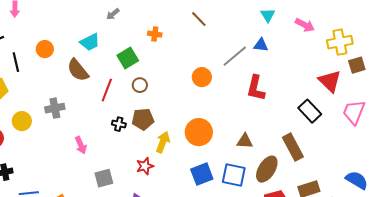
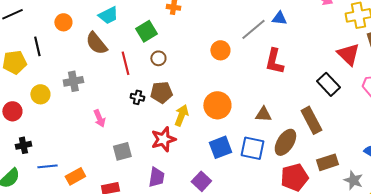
black line: (16, 62) -> (37, 46), moved
red line: (107, 90) -> (125, 63), turned -35
red star: (145, 166) -> (163, 139), size x1.4

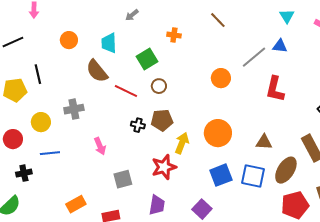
cyan trapezoid: (108, 15) -> (109, 43), turned 115
orange circle: (63, 22) -> (69, 40), moved
red line: (125, 63) -> (126, 91), turned -50
blue line: (47, 166) -> (50, 153), moved

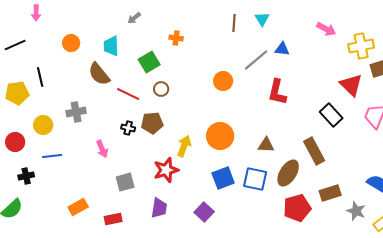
cyan triangle: (287, 16) -> (262, 19), moved
brown line: (218, 20) -> (234, 23), moved, turned 48
brown pentagon: (162, 120) -> (152, 123), moved
black cross: (138, 125) -> (128, 128), moved

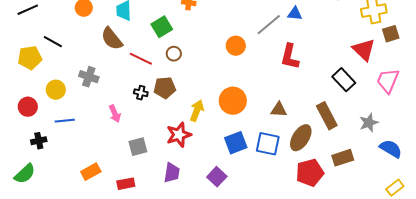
black line: (40, 77) -> (53, 42), turned -48
gray cross: (76, 112) -> (89, 77), turned 30
gray star: (356, 211) -> (369, 123), moved, turned 30

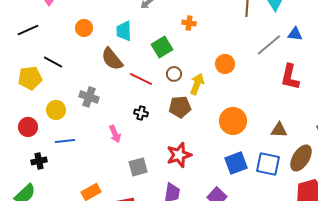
orange circle: (236, 46) -> (225, 64), moved
brown pentagon: (165, 88) -> (180, 107), moved
yellow arrow: (197, 111) -> (197, 84), moved

